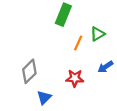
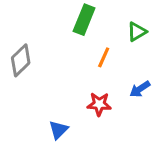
green triangle: (97, 34) -> (137, 32), moved
gray diamond: (29, 71) -> (21, 60), moved

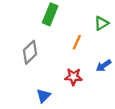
green rectangle: (84, 20) -> (50, 14), moved
gray diamond: (21, 60) -> (30, 52), moved

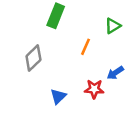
red star: (73, 77) -> (94, 89), moved
blue triangle: (43, 96) -> (58, 96), moved

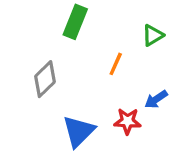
blue triangle: (58, 96) -> (79, 131), size x1.5

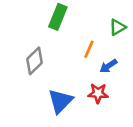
blue arrow: (156, 99) -> (108, 66), moved

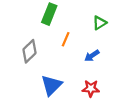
orange line: (89, 49) -> (66, 39), moved
red star: (98, 93) -> (91, 88), moved

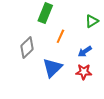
blue triangle: (51, 85) -> (52, 68), moved
red star: (91, 88) -> (84, 72), moved

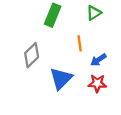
green triangle: (92, 21) -> (94, 13), moved
orange line: (60, 36) -> (80, 43), moved, turned -32

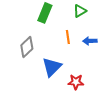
blue arrow: (98, 60) -> (90, 41), moved, turned 32
red star: (97, 83) -> (76, 82), moved

